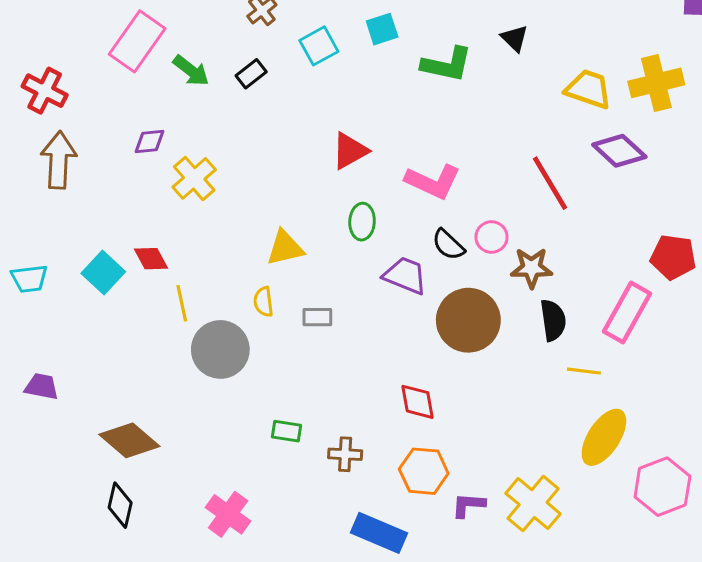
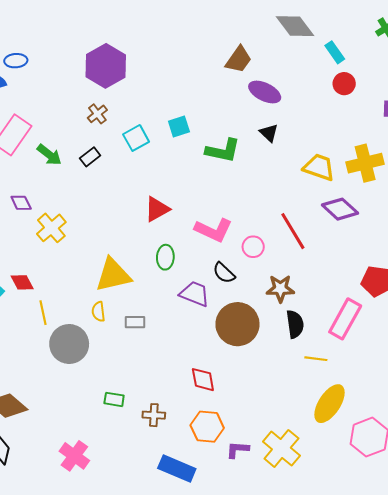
purple diamond: (149, 141) -> (21, 203), turned 70
pink circle: (491, 237) -> (253, 247), moved
yellow triangle: (285, 248) -> (113, 275), size x1.4

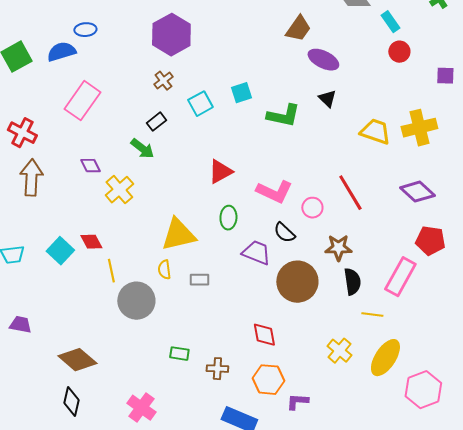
green arrow: (49, 155) -> (142, 149), moved
purple diamond: (340, 209) -> (417, 192), moved
yellow cross: (281, 449) -> (339, 351), moved, size x0.7

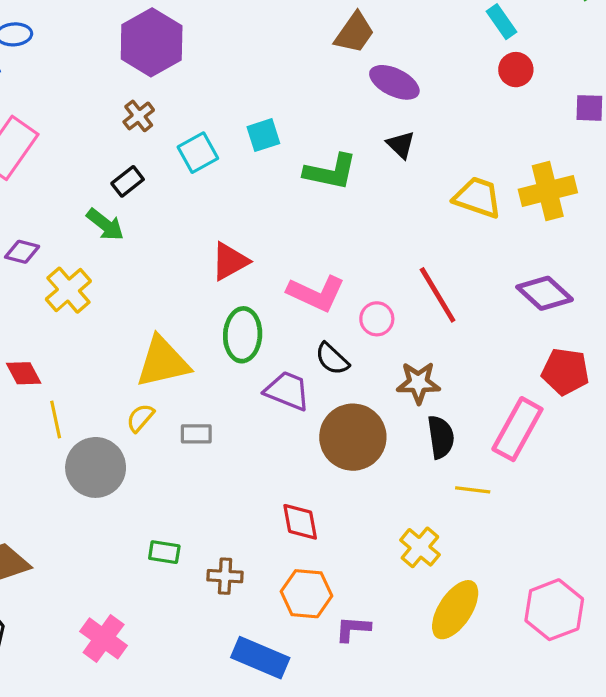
purple diamond: (90, 166) -> (22, 252), turned -50
green ellipse: (228, 218) -> (243, 335), size x1.4
yellow semicircle: (164, 270) -> (140, 418), turned 48
yellow ellipse: (385, 358) -> (455, 610), moved

